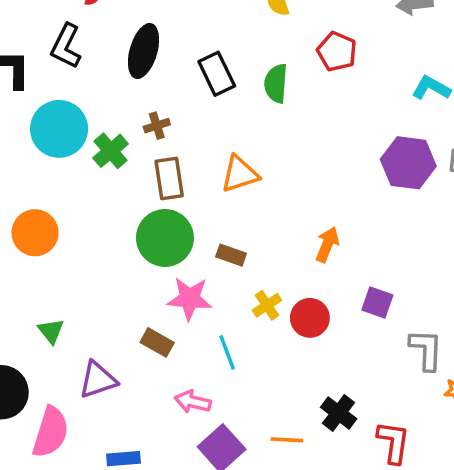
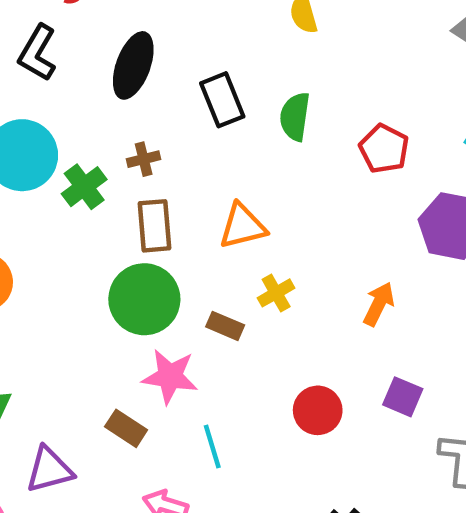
red pentagon: (337, 52) -> (384, 149), moved
orange arrow: (327, 244) -> (379, 304), moved
yellow cross: (267, 305) -> (276, 293), moved

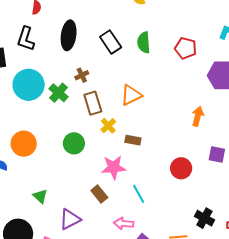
yellow cross: (276, 293) -> (108, 126), moved
green circle: (144, 299) -> (74, 143), moved, size x0.7
brown rectangle: (126, 428) -> (99, 194), turned 30

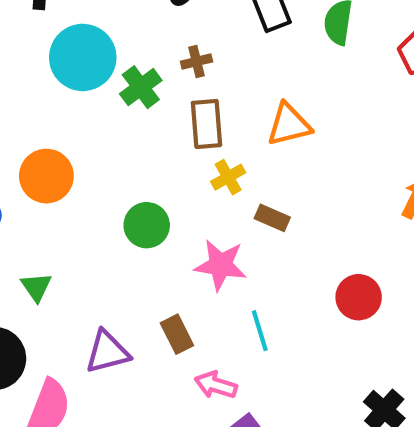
green circle: (74, 143) -> (147, 225), moved
brown rectangle: (99, 194) -> (177, 334), moved
green triangle: (40, 196) -> (36, 287), moved

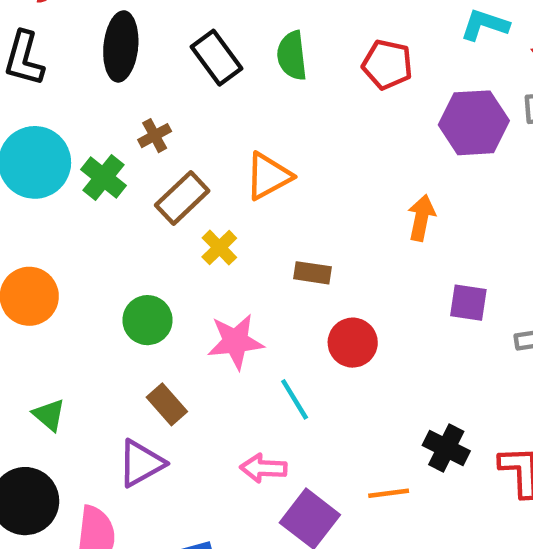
brown rectangle: (206, 124) -> (182, 198), turned 66
brown rectangle: (272, 218) -> (313, 273), moved
red circle: (359, 297) -> (353, 343), moved
brown rectangle: (177, 334) -> (167, 404), moved

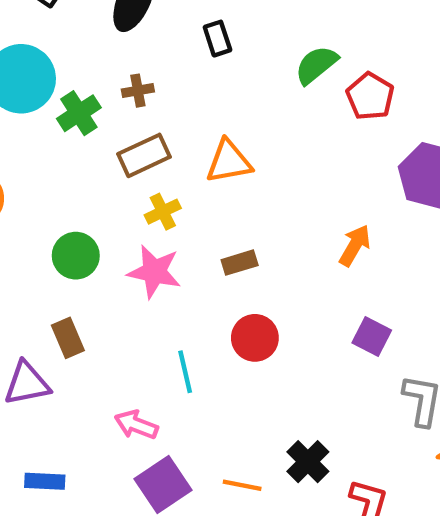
green semicircle: (292, 56) -> (316, 65), moved, turned 39
black rectangle: (217, 58) -> (217, 39), size x0.7
brown rectangle: (313, 273) -> (240, 263), turned -44
pink star: (236, 342) -> (154, 272), moved

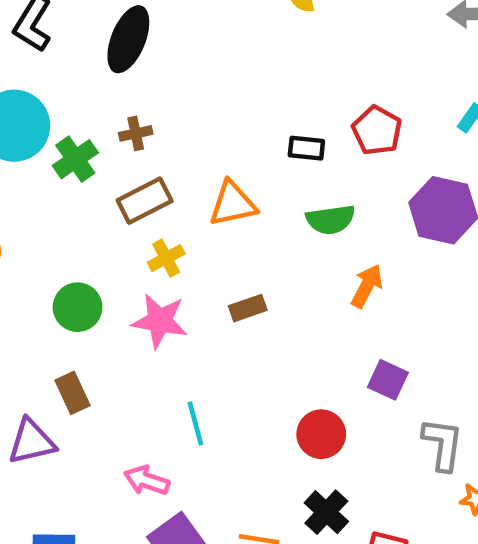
black rectangle: (217, 39) -> (306, 148), moved, turned -64
green semicircle: (316, 65) -> (331, 220), moved, turned -147
red circle: (255, 338) -> (321, 434), moved

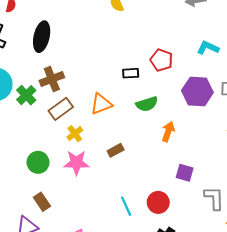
brown cross: (136, 133) -> (52, 79), size x1.6
cyan line: (195, 424) -> (126, 206), moved

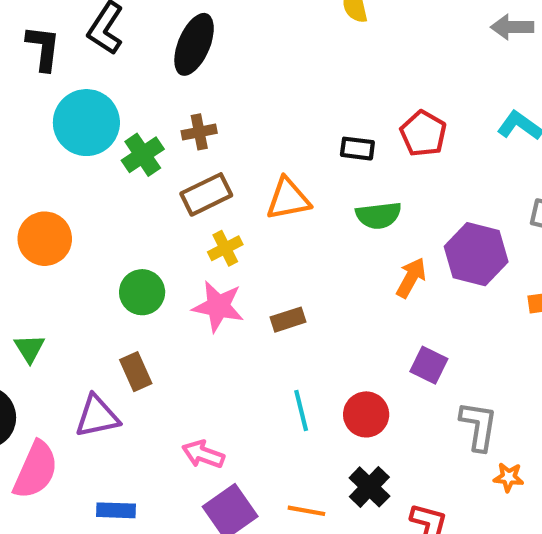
brown cross: (52, 79) -> (199, 132), size x0.7
purple hexagon: (197, 92) -> (476, 254), moved
brown rectangle: (116, 150) -> (288, 320), moved

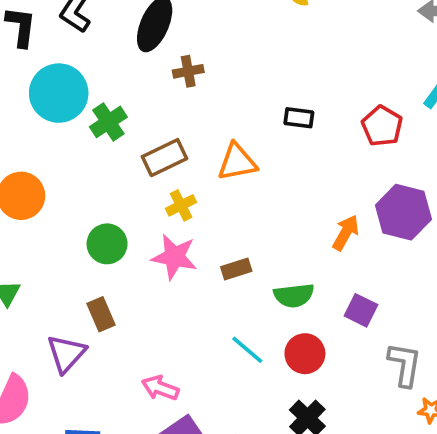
brown cross: (199, 132) -> (188, 71), moved
red pentagon: (423, 134) -> (382, 126), moved
green semicircle: (379, 215) -> (294, 295), moved
cyan line: (301, 411) -> (247, 350), turned -36
purple triangle: (97, 416) -> (66, 354), turned -36

